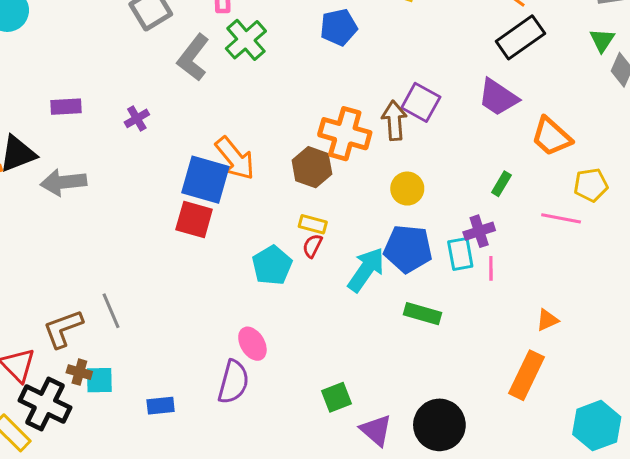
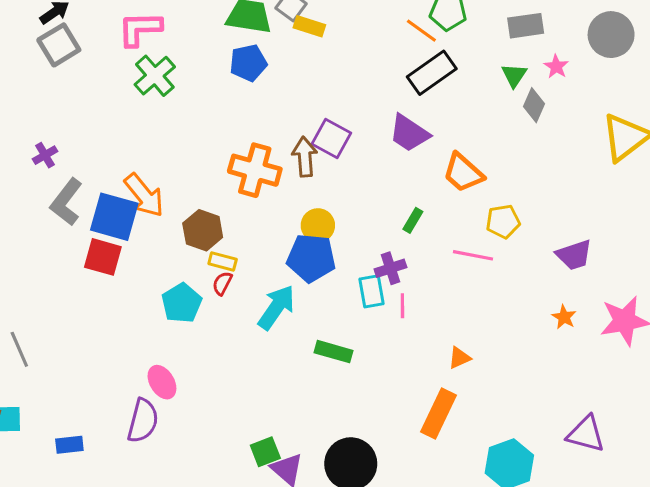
gray L-shape: (193, 58) -> (66, 202), moved
brown hexagon: (312, 167) -> (203, 230), moved
blue pentagon: (408, 249) -> (311, 258), moved
green square: (337, 397) -> (265, 452), moved

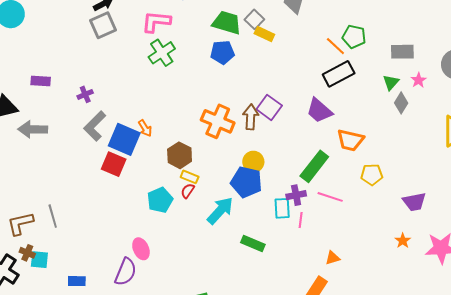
orange trapezoid: (463, 173) -> (350, 140), turned -36
orange arrow: (144, 195) -> (145, 128), size x0.6
green rectangle: (413, 220) -> (314, 166), size x2.0
pink line: (473, 255) -> (330, 197), moved

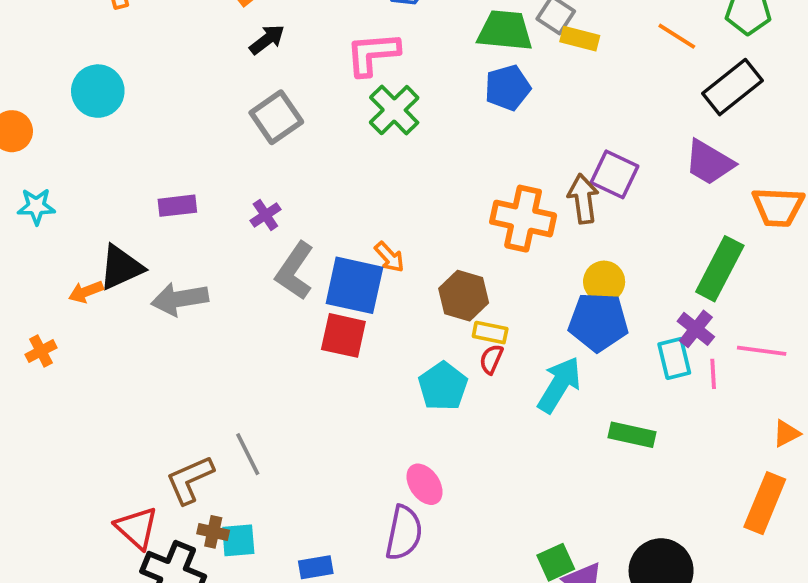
gray square: (103, 25) -> (276, 117), moved
orange line: (335, 46) -> (677, 36), moved
purple cross: (296, 195) -> (696, 329), turned -30
pink line: (330, 197) -> (762, 351), moved

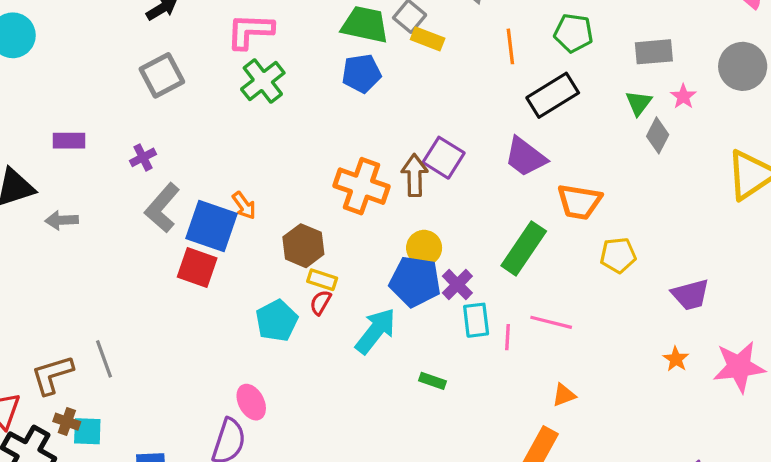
orange line: (677, 36) -> (510, 46), turned 44
gray arrow: (180, 299) -> (62, 220), size x0.7
purple cross: (696, 329) -> (457, 285), moved
green rectangle: (632, 435) -> (433, 381), size x0.7

